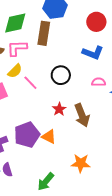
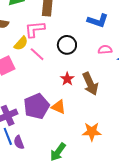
pink L-shape: (17, 48) -> (35, 29), moved

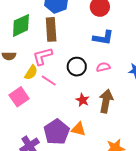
pink semicircle: (105, 50) -> (103, 67), moved
brown arrow: (90, 84) -> (106, 101), turned -135

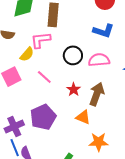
pink semicircle: (103, 67) -> (99, 60), size x1.5
pink line: (49, 81) -> (44, 77), moved
orange triangle: (78, 129) -> (83, 117), moved

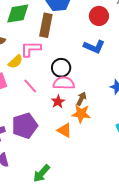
pink semicircle: (99, 60) -> (64, 83), moved
brown arrow: (97, 94) -> (81, 99), moved, size x0.6
orange star: (99, 142) -> (81, 114), moved

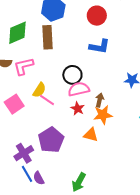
pink L-shape: (31, 49) -> (24, 66), moved
yellow semicircle: (15, 62) -> (39, 90), moved

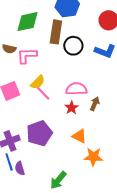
black circle: (72, 75) -> (73, 46), moved
orange star: (103, 115) -> (93, 157), moved

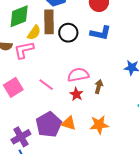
yellow semicircle: (38, 82) -> (34, 33), moved
orange triangle: (79, 136) -> (69, 123), moved
orange star: (93, 157) -> (99, 125), moved

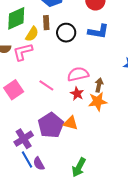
brown rectangle: (49, 22) -> (46, 23), size x0.6
orange star: (99, 125) -> (98, 101), moved

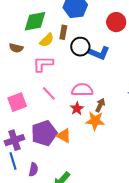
blue L-shape: (98, 31) -> (99, 53), moved
pink L-shape: (23, 52) -> (43, 64), moved
pink square: (14, 90) -> (17, 102), moved
purple semicircle: (39, 164) -> (33, 170), moved, turned -152

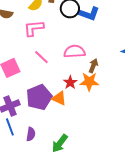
red star: (77, 108) -> (70, 82), moved

